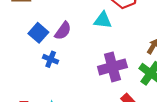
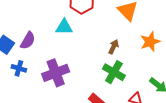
purple cross: (112, 67) -> (56, 73), moved

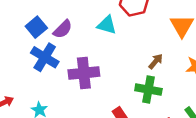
blue cross: (19, 68) -> (45, 57), size x1.6
green cross: (114, 72) -> (148, 90), turned -35

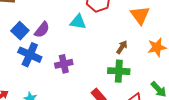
purple cross: (84, 73) -> (64, 64), size x0.7

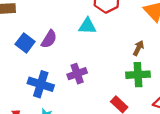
blue cross: (30, 55) -> (41, 84), moved

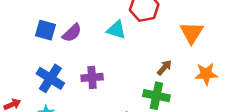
blue square: (25, 43) -> (46, 30), turned -36

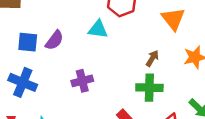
blue cross: (50, 78) -> (23, 82), moved

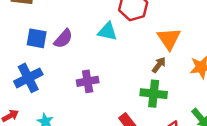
orange triangle: (173, 19) -> (169, 39), moved
blue cross: (23, 82) -> (28, 78), turned 36

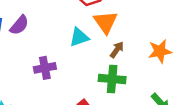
cyan triangle: (107, 32) -> (79, 37), moved, turned -30
orange triangle: (169, 39) -> (106, 22), moved

